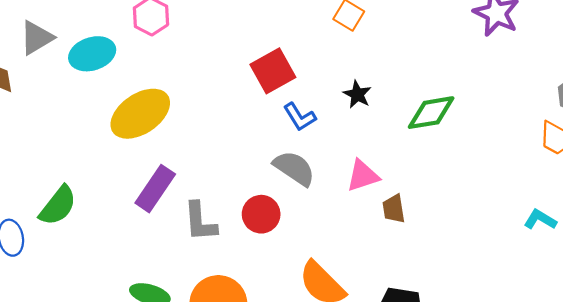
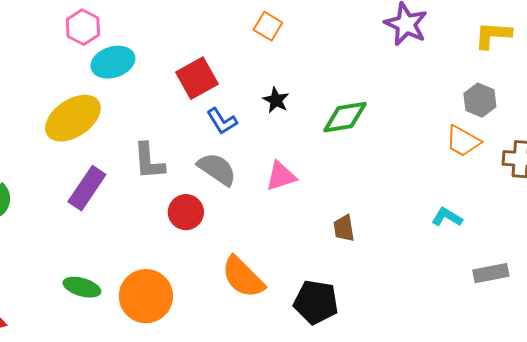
cyan ellipse: (92, 54) -> (113, 62), moved
brown trapezoid: (394, 209) -> (344, 228), moved
gray L-shape: (200, 222) -> (149, 161), moved

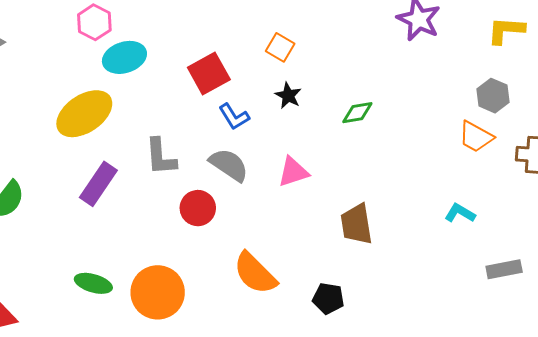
orange square: (268, 26) -> (280, 47), moved
green diamond: (345, 117) -> (357, 113), size x0.7
brown trapezoid: (344, 228) -> (356, 224), size x1.5
black pentagon: (316, 302) -> (328, 298), size x0.7

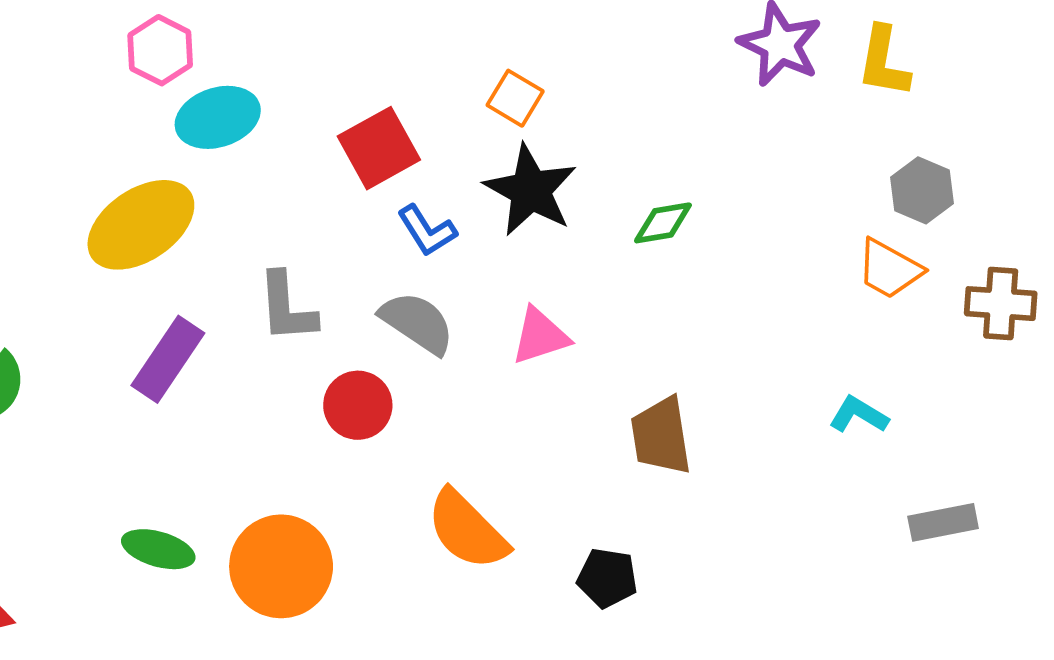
yellow L-shape: (506, 30) -> (884, 62), moved, turned -84
black star: (288, 96) -> (531, 190), size x1.8

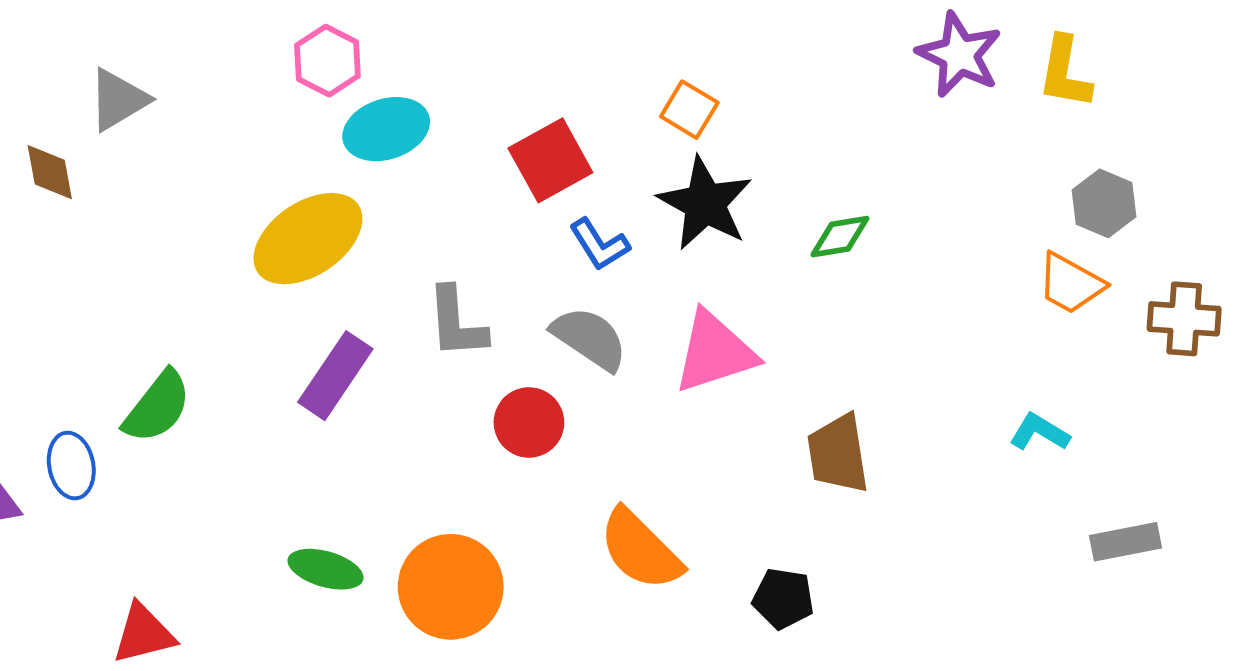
pink triangle: (540, 336) -> (715, 352), size x1.4

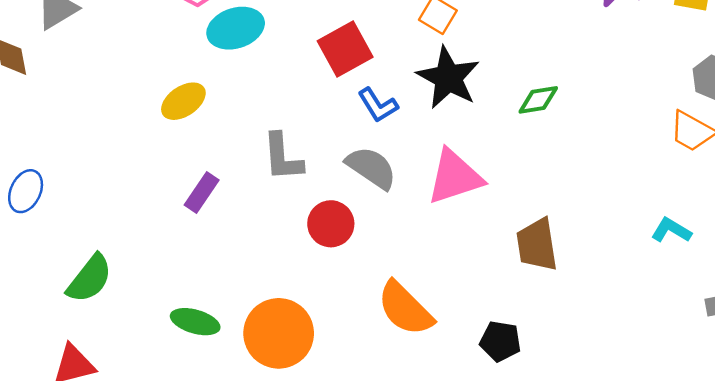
yellow ellipse: (308, 239) -> (183, 101), size x0.6
purple rectangle: (335, 376) -> (202, 192), size x0.7
green semicircle: (157, 407) -> (89, 279), moved
blue ellipse: (71, 466) -> (26, 191), moved, turned 36

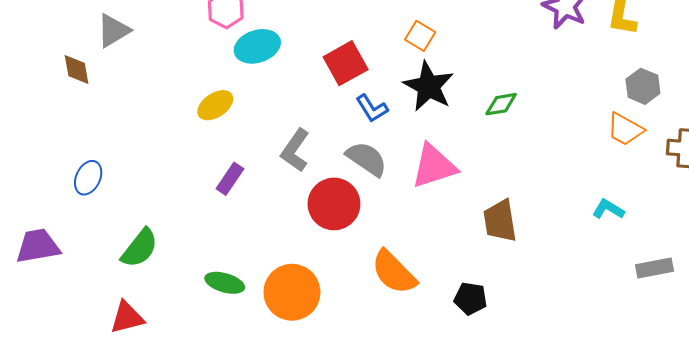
gray L-shape: (283, 157) -> (295, 150), turned 39
red circle: (331, 224) -> (334, 204), size x1.4

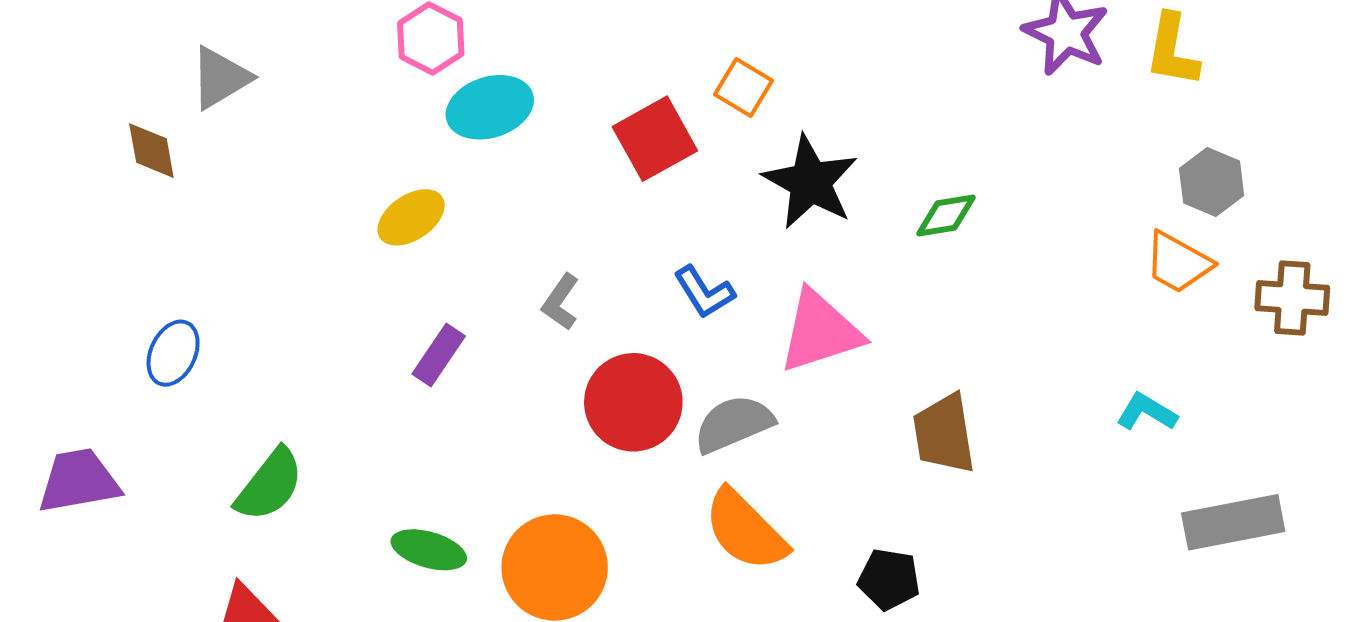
orange square: (420, 36) -> (743, 88), moved
blue L-shape: (372, 108) -> (704, 292), moved
gray L-shape: (295, 150) -> (561, 302), size x0.7
gray semicircle: (367, 159) -> (734, 424), moved, turned -57
gray rectangle: (654, 268) -> (1233, 522), size x1.4

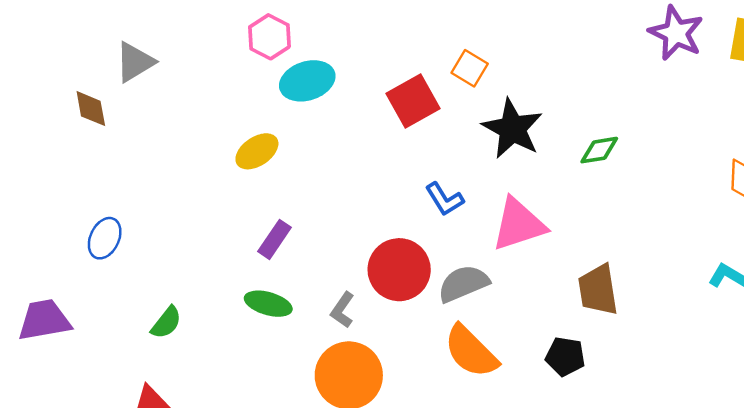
gray L-shape: (561, 302) -> (342, 310), moved
green semicircle: (269, 485) -> (166, 323), size x0.7
green ellipse: (429, 550) -> (268, 304), moved
black pentagon: (889, 579) -> (565, 357), moved

